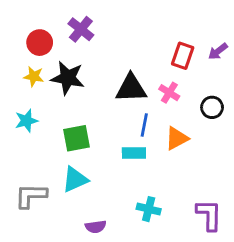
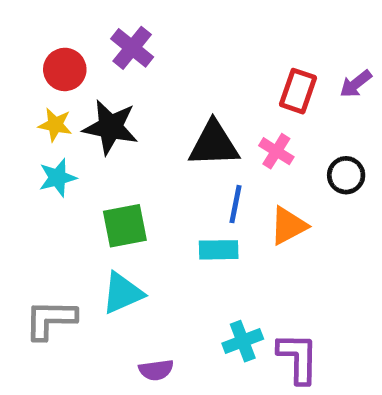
cyan star: (26, 121) -> (58, 178), moved
cyan cross: (149, 209) -> (243, 341), turned -35
purple L-shape: (209, 215) -> (298, 358), moved

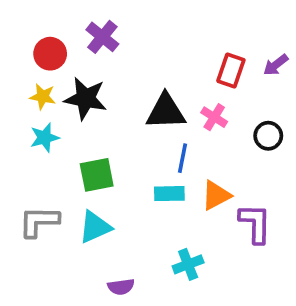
orange triangle: (288, 226) -> (216, 195), moved
gray L-shape: (50, 319) -> (39, 221), moved
purple L-shape: (298, 358) -> (255, 223), moved

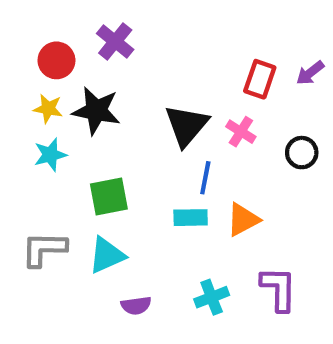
black triangle: (166, 112) -> (186, 125), turned -48
purple L-shape: (255, 223) -> (279, 289), moved
purple semicircle: (121, 287) -> (136, 306), moved

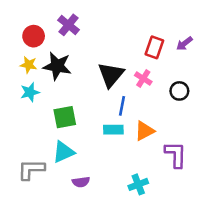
gray L-shape: (44, 249) -> (31, 169), moved
purple L-shape: (279, 289) -> (176, 155), moved
cyan cross: (212, 297) -> (138, 184), moved

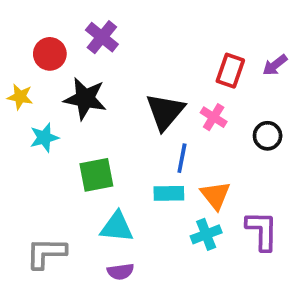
yellow star: (29, 65) -> (20, 97), moved
orange triangle: (144, 131) -> (215, 195), turned -40
cyan triangle: (63, 152) -> (117, 227), moved, turned 30
cyan cross: (138, 184) -> (206, 234), moved

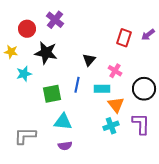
black triangle: (165, 112) -> (89, 60), size x0.6
pink cross: (214, 117) -> (115, 71), moved
black circle: (268, 136) -> (144, 89), moved, size x1.5
blue line: (182, 158) -> (77, 85), moved
cyan rectangle: (169, 193) -> (102, 89), moved

